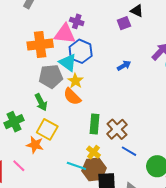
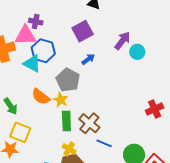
purple square: (124, 23) -> (83, 31), moved, size x1.5
gray pentagon: (51, 76) -> (68, 80), moved, turned -30
yellow star: (75, 81) -> (61, 100), moved

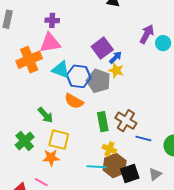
purple cross: (36, 22) -> (52, 20), moved
purple square: (83, 31) -> (102, 48), moved
blue hexagon: (43, 51) -> (79, 76), moved
yellow star: (61, 100) -> (116, 70), moved

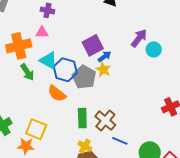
pink triangle: (50, 43) -> (42, 32), size x0.6
green arrow: (45, 115) -> (27, 72), moved

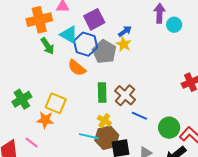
purple arrow: (139, 38) -> (159, 13), turned -36
purple square: (93, 45) -> (94, 19), moved

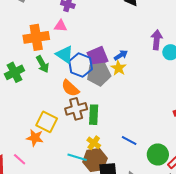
purple square: (94, 19) -> (98, 57), moved
gray pentagon: (104, 52) -> (99, 74), turned 30
brown cross: (125, 95) -> (76, 109), moved, turned 30
green cross: (22, 99) -> (15, 72), moved

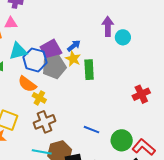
cyan triangle: (65, 54) -> (18, 51), turned -42
brown cross: (76, 109) -> (44, 122), moved
green rectangle: (94, 115) -> (89, 70), moved
yellow cross: (94, 143) -> (39, 98), moved

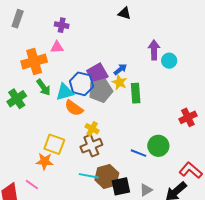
cyan triangle: (18, 51) -> (65, 92), moved
yellow cross: (39, 98) -> (92, 129), moved
green circle: (122, 140) -> (158, 146), moved

